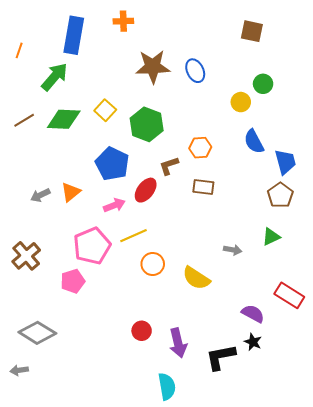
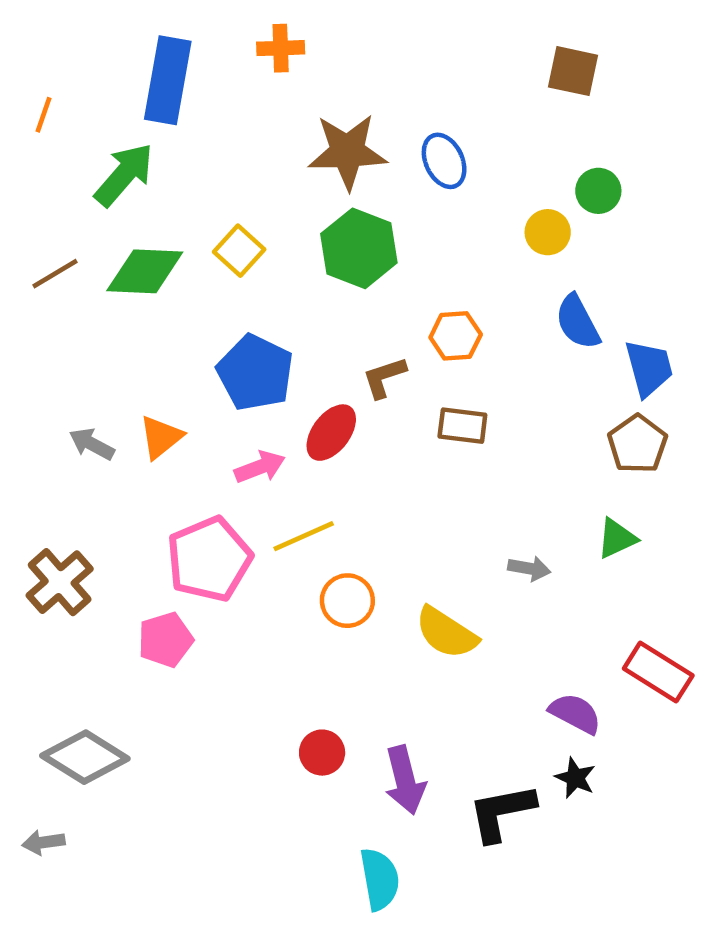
green hexagon: (147, 124) -> (359, 248), moved
gray arrow: (40, 195) -> (92, 444), turned 54

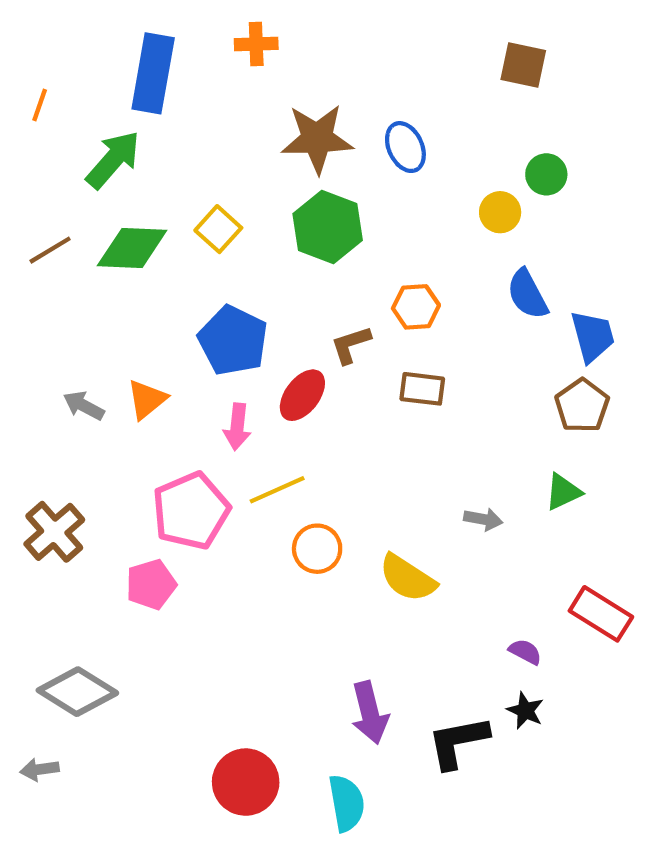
pink arrow: (260, 467) -> (237, 427), turned 117
purple semicircle: (575, 713) -> (525, 652), size x0.7
red circle: (322, 753) -> (246, 782), moved, size x1.6

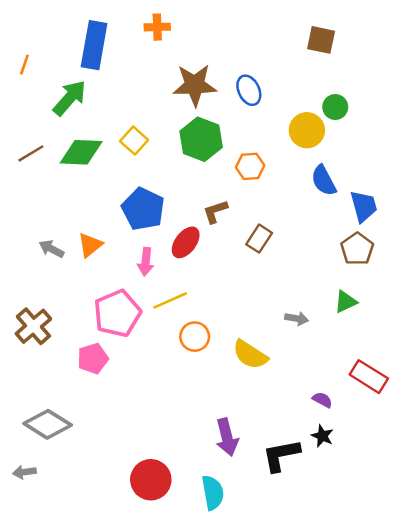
yellow circle: (500, 212) -> (307, 130), size x1.4
orange hexagon: (416, 307) -> (250, 166), moved
brown rectangle: (422, 389) -> (259, 239), turned -64

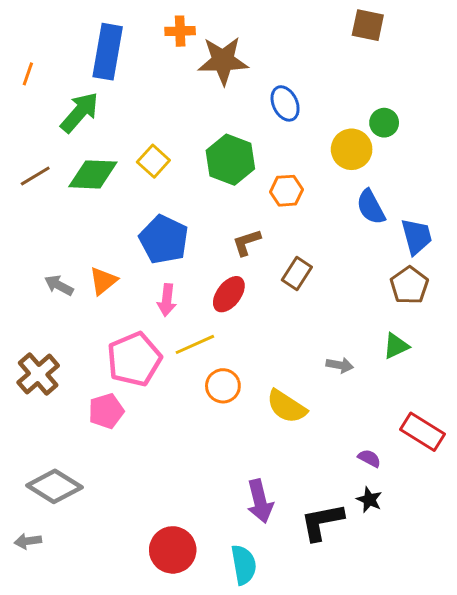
brown square: (321, 40) -> (368, 25), moved
brown star: (195, 85) -> (223, 61), moved
red ellipse: (186, 242) -> (229, 294), moved

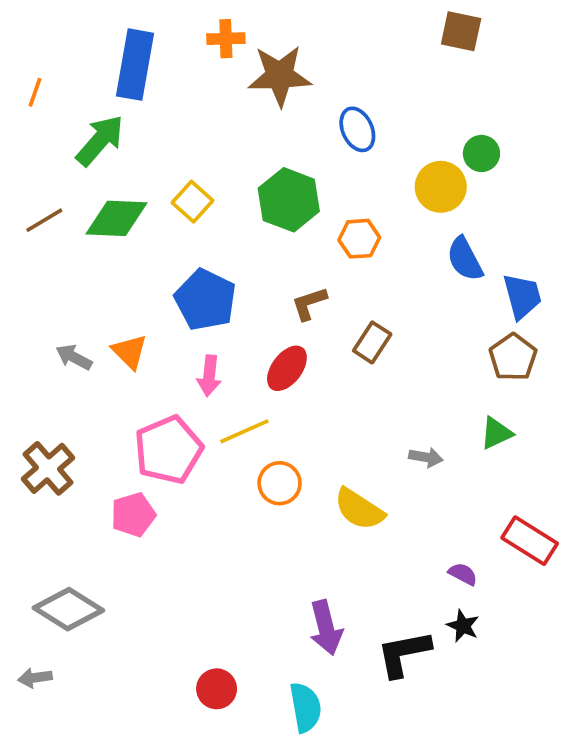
orange triangle: (103, 281) -> (130, 352), turned -36
red circle: (173, 550) -> (217, 689), size x0.7

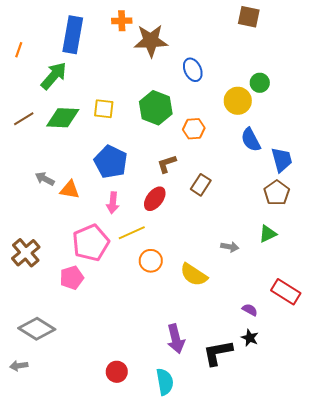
yellow square: (192, 202) -> (104, 109), turned -35
orange triangle: (130, 352) -> (70, 190), turned -35
gray arrow: (74, 357) -> (45, 179), moved

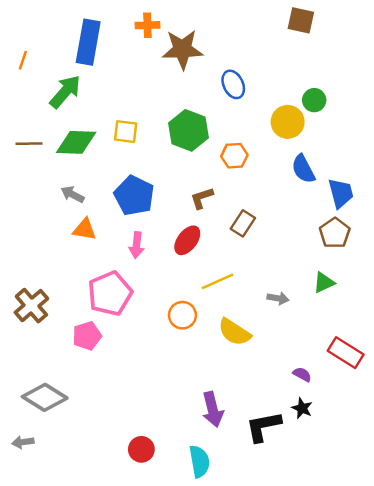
brown line: (24, 119) -> (29, 144), turned 30
gray arrow: (45, 179) -> (73, 194), moved
yellow line: (132, 233) -> (218, 281), moved

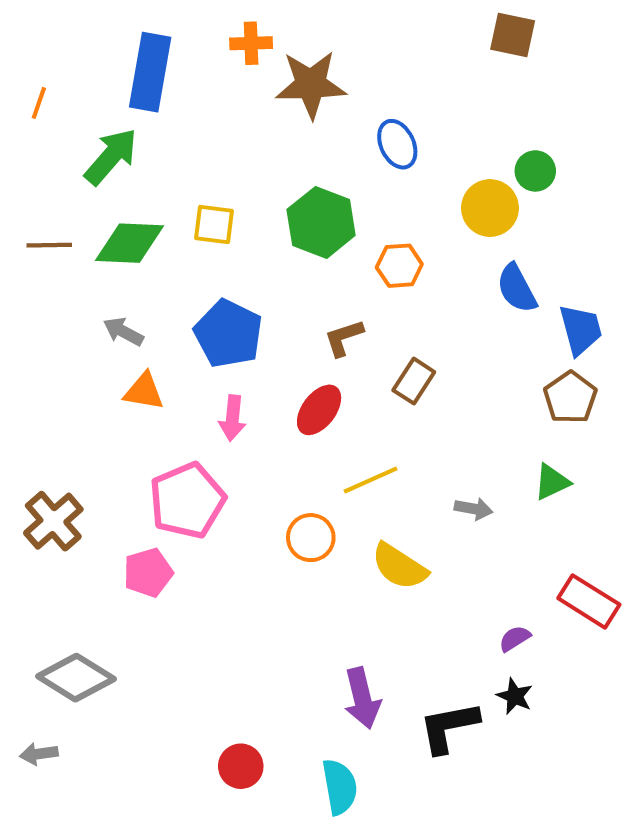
purple semicircle: (302, 374) -> (515, 639), turned -60

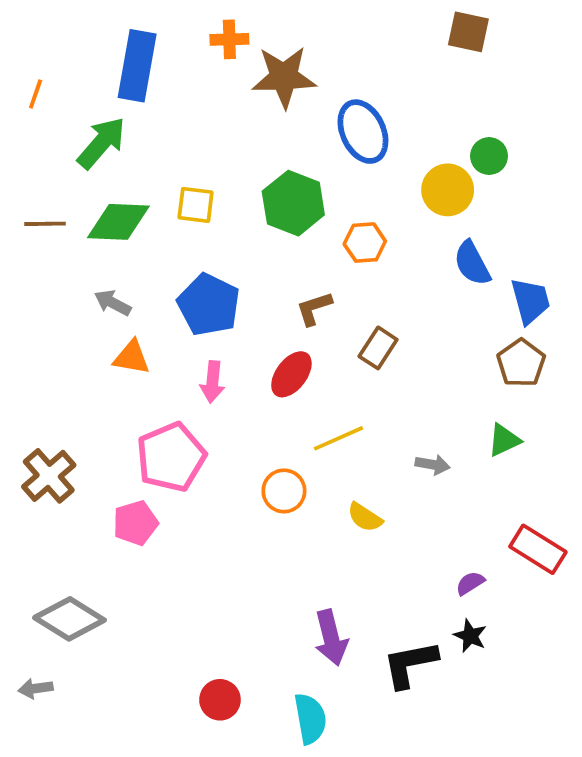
blue ellipse: (397, 144) -> (363, 132), size x1.4
yellow semicircle: (399, 566) -> (365, 517), size x0.7

